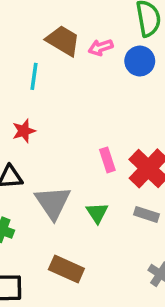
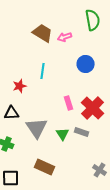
blue circle: (140, 61) -> (86, 64), moved
cyan line: (34, 76) -> (43, 71), moved
gray rectangle: (147, 214) -> (82, 132), moved

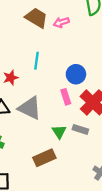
blue circle: (86, 64) -> (76, 74), moved
gray triangle: (37, 128) -> (30, 108), moved, turned -30
brown rectangle: (45, 167) -> (44, 158), moved, turned -48

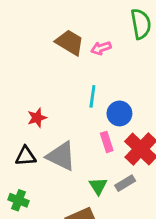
cyan line: (36, 61) -> (92, 96), moved
gray rectangle: (80, 129) -> (125, 183), turned -49

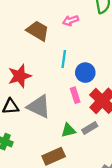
brown trapezoid: (70, 42) -> (38, 31), moved
red star: (37, 118) -> (20, 76), size x1.5
green triangle: (98, 186) -> (68, 130), turned 49

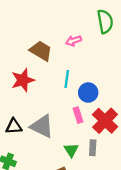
red star: (20, 76) -> (23, 80), moved
gray rectangle: (90, 128) -> (93, 148), turned -56
green triangle: (68, 130) -> (71, 150), turned -49

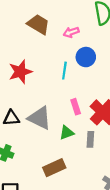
brown trapezoid: (41, 51) -> (38, 24), moved
blue circle: (88, 93) -> (86, 57), moved
green triangle: (71, 150) -> (67, 133), moved, turned 42

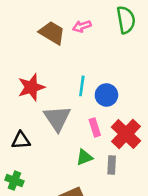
pink arrow: (71, 32) -> (82, 26), moved
blue circle: (86, 57) -> (106, 95), moved
gray triangle: (40, 118) -> (57, 118), moved, turned 30

